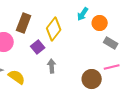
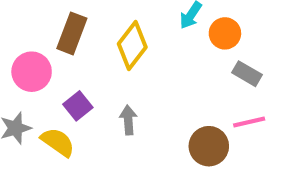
purple square: (38, 47) -> (78, 106), moved

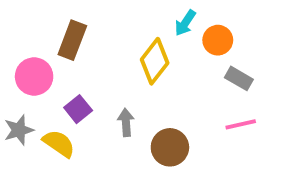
yellow diamond: (132, 45) -> (155, 61), moved
brown circle: (209, 146) -> (170, 147), moved

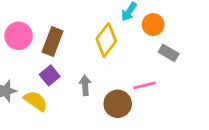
brown rectangle: (72, 40) -> (53, 41), moved
pink circle: (34, 77) -> (19, 36), moved
pink line: (241, 124) -> (145, 85), moved

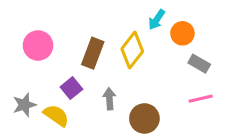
brown rectangle: (53, 41) -> (93, 53), moved
pink line: (145, 85) -> (201, 99), moved

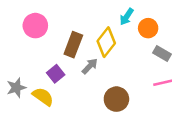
pink circle: (38, 45) -> (35, 26), moved
gray arrow: (109, 99) -> (90, 66), moved, turned 48

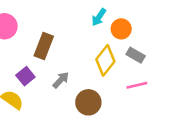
yellow diamond: (106, 42) -> (105, 60), moved
gray arrow: (90, 66) -> (61, 80), moved

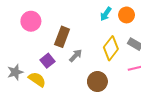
orange circle: (121, 29) -> (127, 15), moved
gray arrow: (61, 80) -> (76, 56), moved

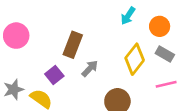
orange circle: (127, 15) -> (160, 26), moved
pink circle: (31, 21) -> (16, 36), moved

